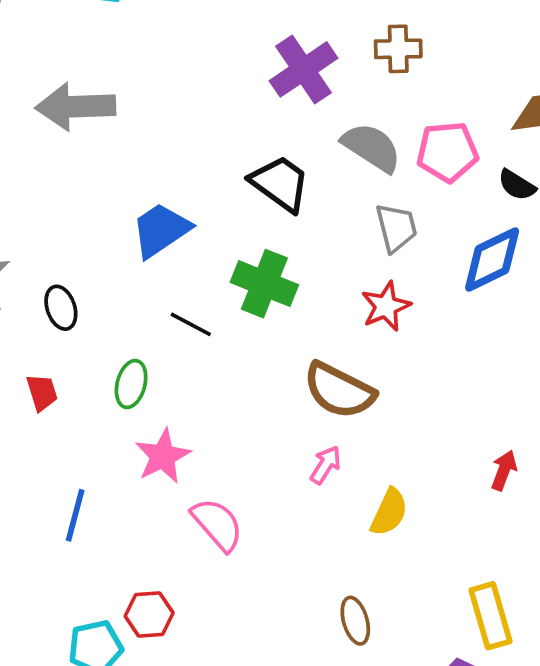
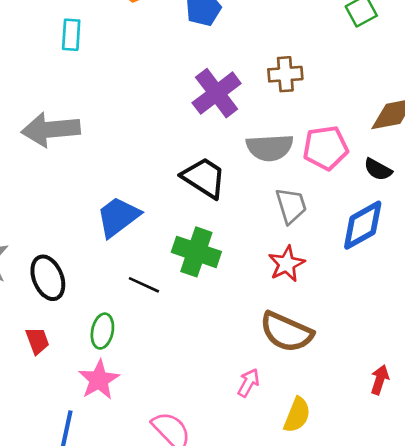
gray semicircle: (372, 147) -> (270, 148), turned 147
black ellipse: (61, 308) -> (48, 278), size x1.4
brown semicircle: (339, 390) -> (286, 332), moved
pink star: (163, 456) -> (99, 380), moved

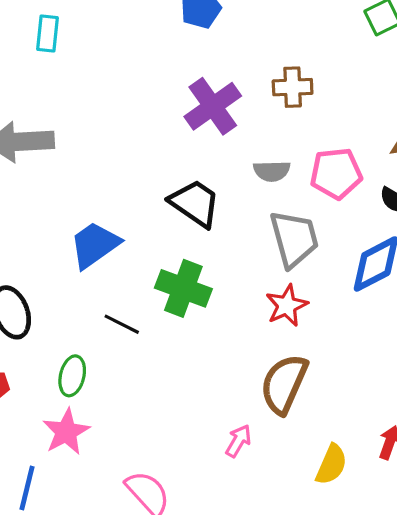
gray semicircle: (270, 148) -> (272, 171), size x0.7
gray trapezoid: (291, 206) -> (294, 239), size x1.4
brown semicircle: (286, 332) -> (284, 384), turned 88
yellow semicircle: (297, 415) -> (331, 465), moved

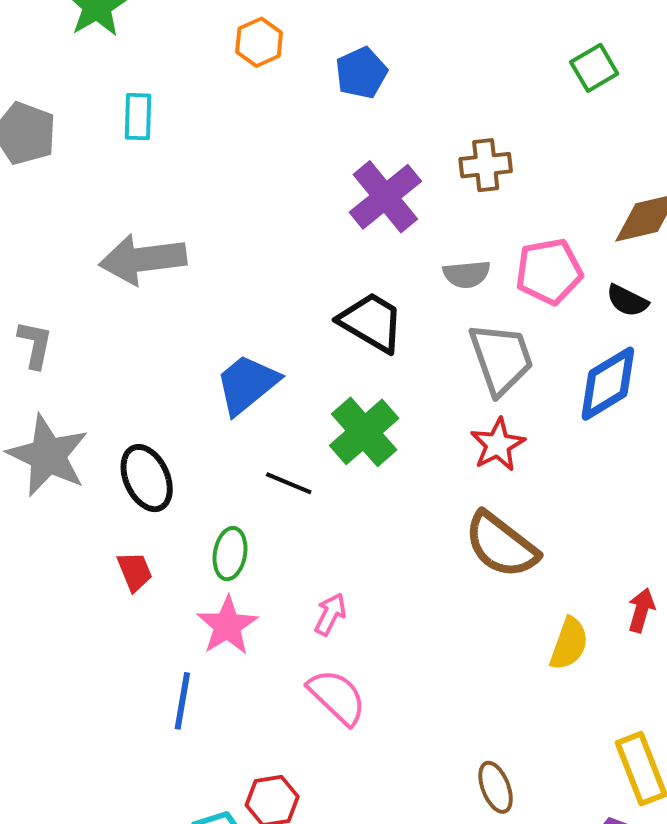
cyan rectangle: (48, 33) -> (138, 117), moved
green cross: (183, 288) -> (364, 432), turned 32
brown semicircle: (284, 384) -> (501, 545), turned -72
pink arrow: (238, 441) -> (330, 614), moved

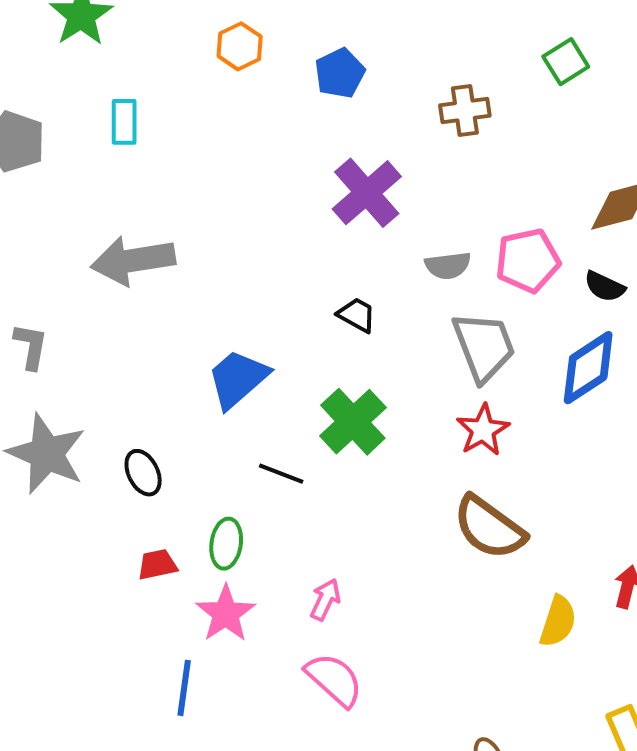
brown cross: (486, 165) -> (465, 111), moved
black trapezoid: (371, 322) -> (357, 315), size x0.6
black ellipse: (147, 478) -> (143, 473), size x0.7
red trapezoid: (135, 571) -> (157, 565), moved, turned -78

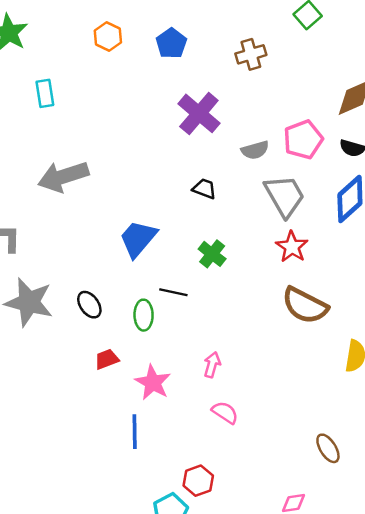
green cross: (353, 422) -> (212, 254), size x0.7
green ellipse: (226, 544) -> (144, 315), moved
pink semicircle: (334, 680) -> (225, 412), size x0.7

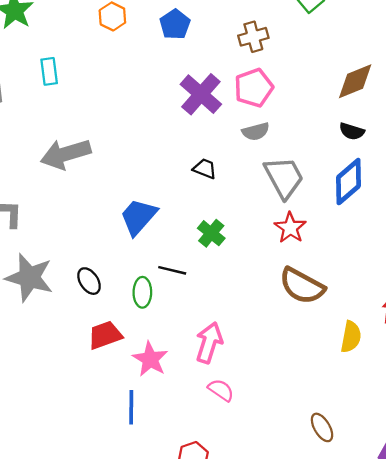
pink pentagon: (303, 140) -> (254, 88), moved
red trapezoid: (107, 359) -> (105, 335), size x1.4
pink arrow: (212, 365) -> (209, 343), size x1.6

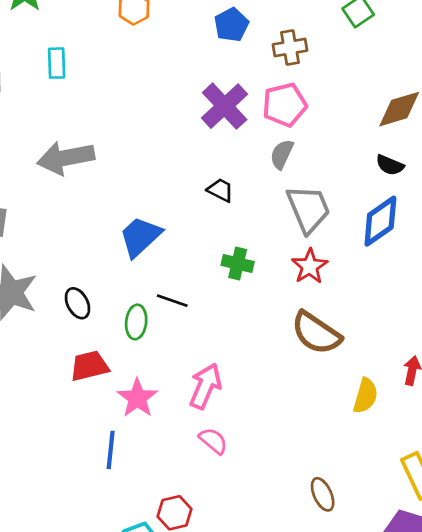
blue pentagon: (175, 24) -> (231, 25), moved
gray semicircle: (256, 131) -> (282, 154), turned 124
green cross: (211, 233) -> (238, 263), moved, turned -32

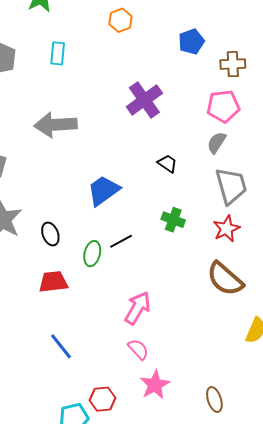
purple cross: (225, 106) -> (144, 100), moved
black line: (172, 301) -> (121, 241), turned -55
pink star: (137, 398) -> (155, 385), moved
blue line: (111, 450) -> (61, 346), turned -52

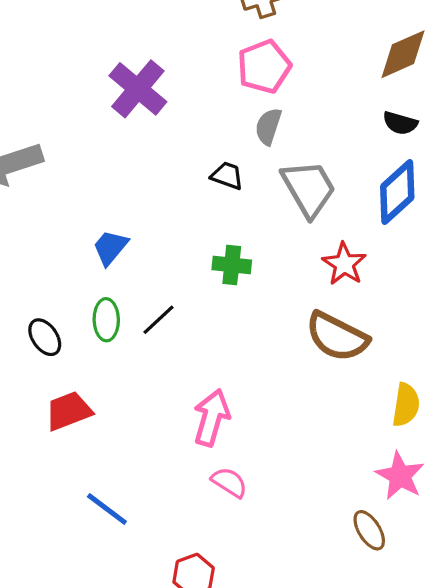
black trapezoid: (167, 163) -> (227, 176), moved
blue trapezoid: (103, 190) -> (110, 247), size x0.7
red star: (227, 229) -> (344, 264), moved
green ellipse: (92, 254) -> (106, 320), moved
pink star: (155, 385) -> (400, 476), moved

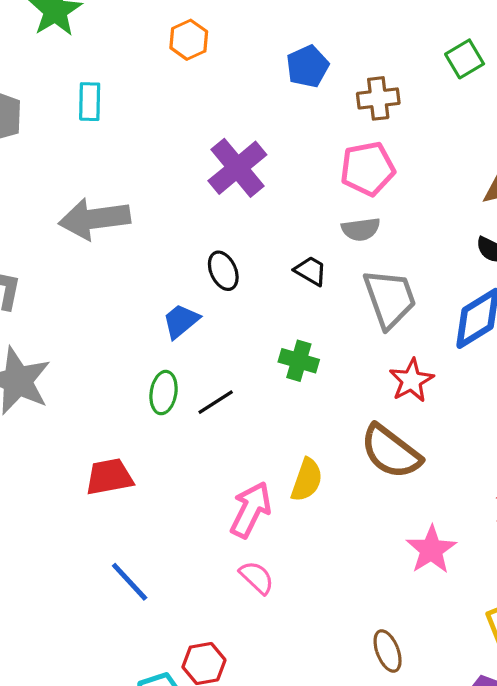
gray semicircle: (268, 126) -> (361, 229), turned -126
black ellipse: (45, 337) -> (223, 271), moved
yellow semicircle: (406, 405) -> (307, 480), moved
pink star: (400, 476) -> (431, 550), moved

